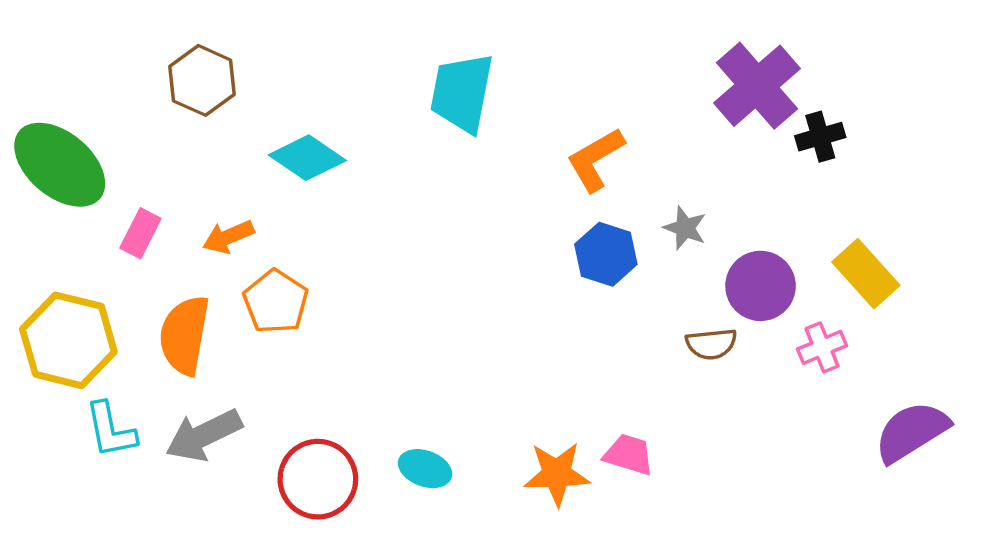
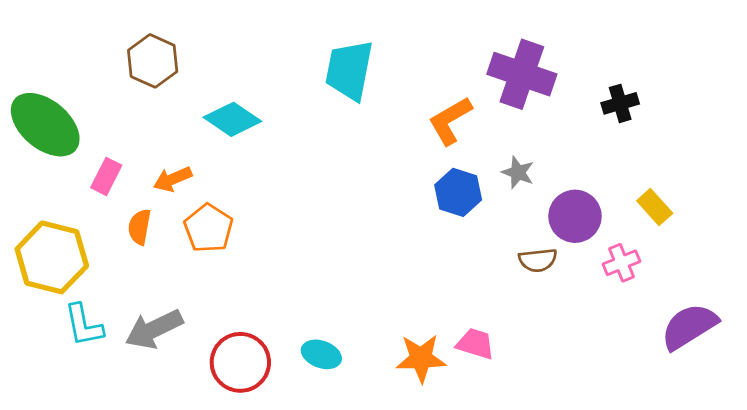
purple cross: (757, 86) -> (522, 74), moved, turned -30
yellow rectangle: (866, 274) -> (655, 207), size x0.7
orange semicircle: (184, 335) -> (139, 227), moved, size x0.6

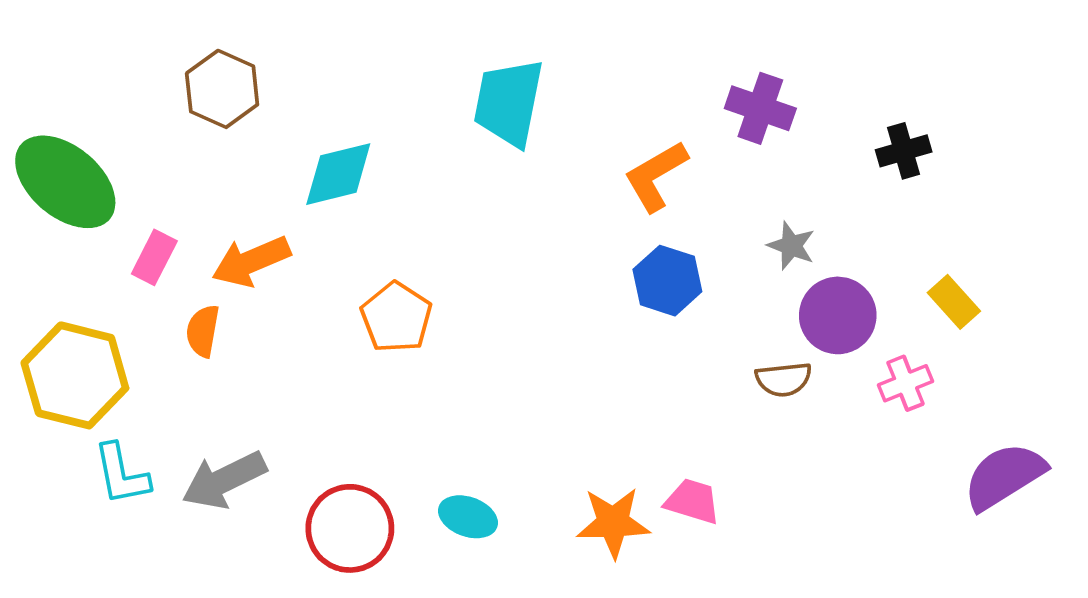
purple cross: (522, 74) -> (760, 108), size x0.7
cyan diamond: (232, 119) -> (338, 174), turned -48
gray star: (518, 172) -> (791, 246), moved
orange arrow: (173, 179) -> (251, 261), size x1.4
orange pentagon: (208, 228) -> (396, 317), moved

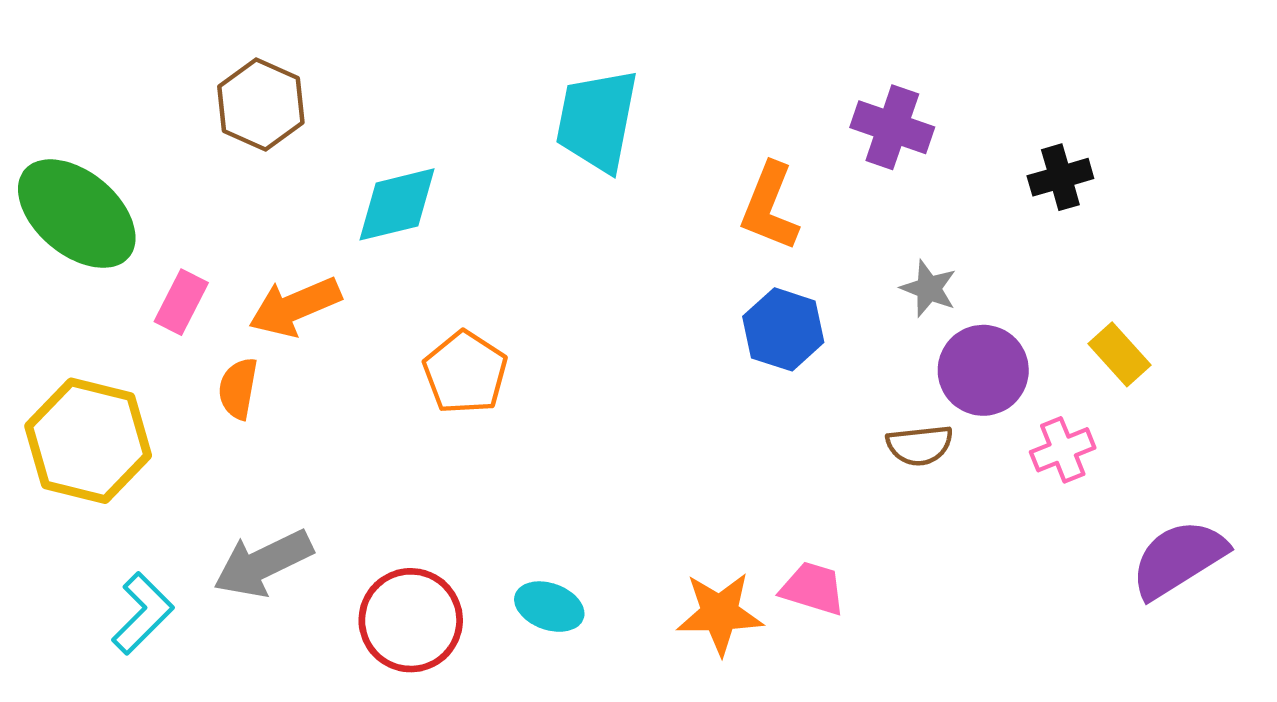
orange L-shape: (656, 176) -> (770, 207), turned -38
cyan L-shape: (121, 474) -> (143, 613), moved, turned -124

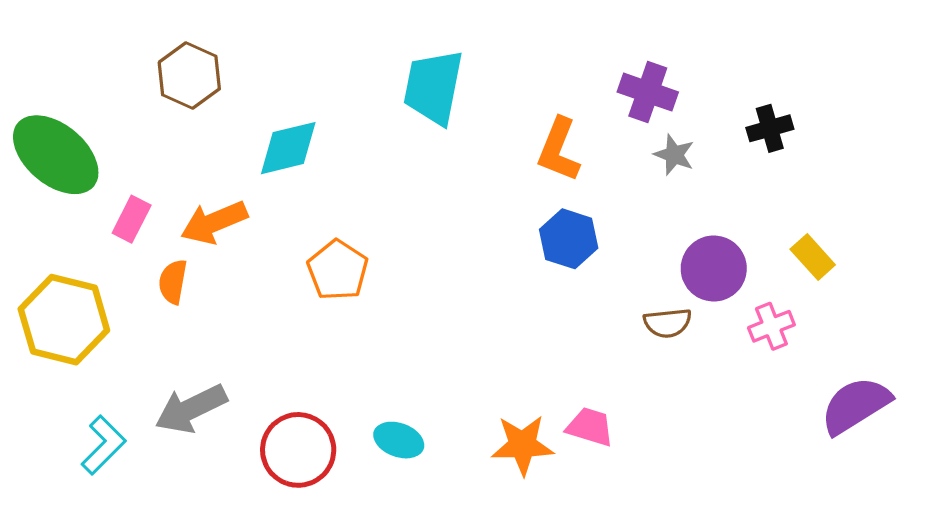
gray star: (929, 289) -> (674, 155), moved

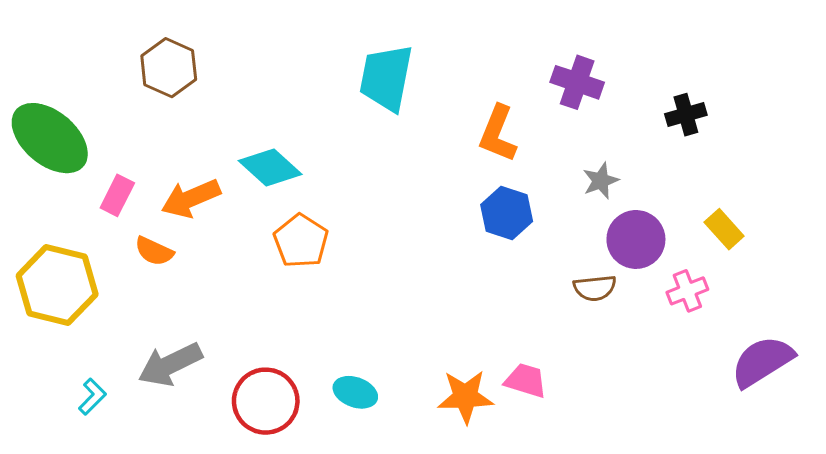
cyan diamond: (288, 148) -> (270, 167), moved, turned 56
gray star: (674, 155) -> (601, 181), moved, turned 30
orange semicircle: (173, 282) -> (154, 251), turned -75
cyan L-shape: (104, 445) -> (92, 397), size x0.7

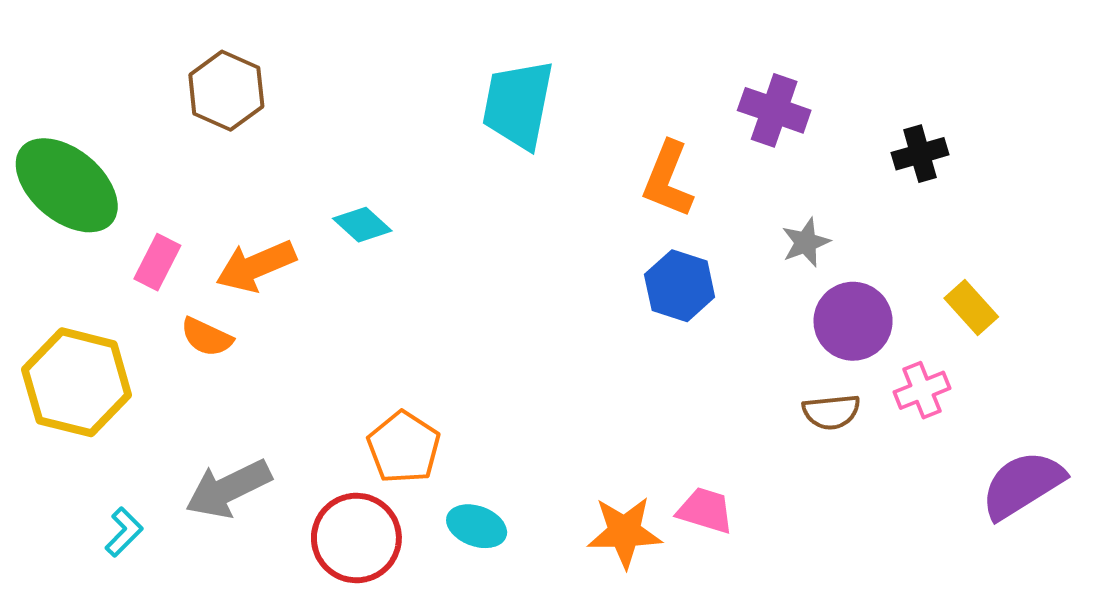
cyan diamond: (270, 167) -> (362, 225), size x0.7
orange pentagon: (301, 241) -> (404, 447), moved
brown semicircle: (595, 288) -> (831, 412), moved

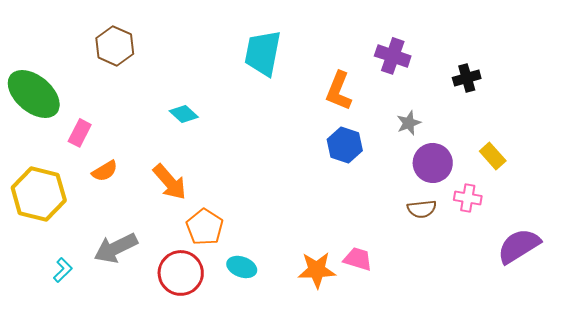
orange arrow: (256, 266) -> (170, 182), moved, turned -108
orange semicircle: (207, 337) -> (105, 171), turned -56
pink cross: (922, 390) -> (468, 198), turned 32

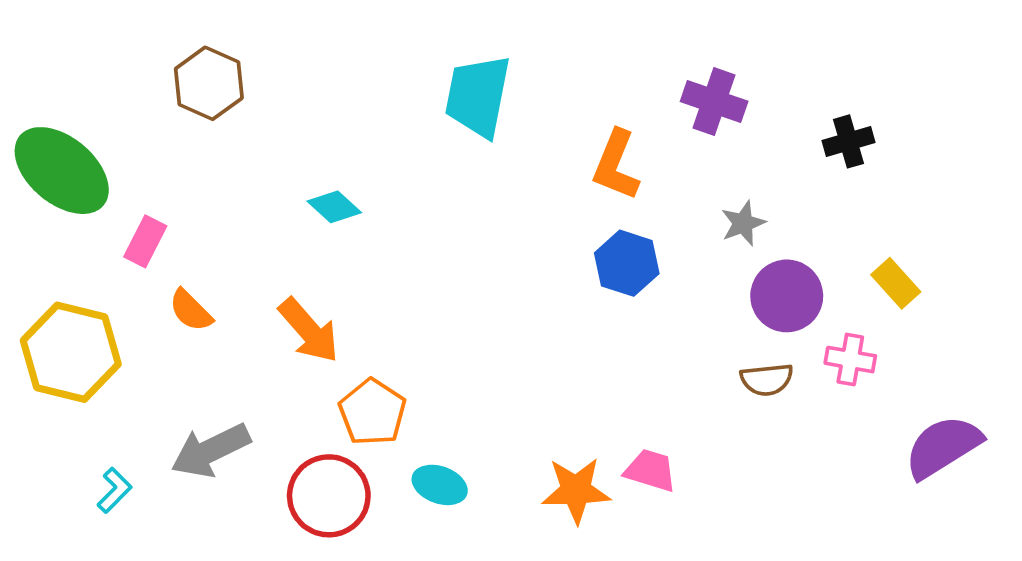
orange semicircle: (105, 171) -> (191, 310), turned 76

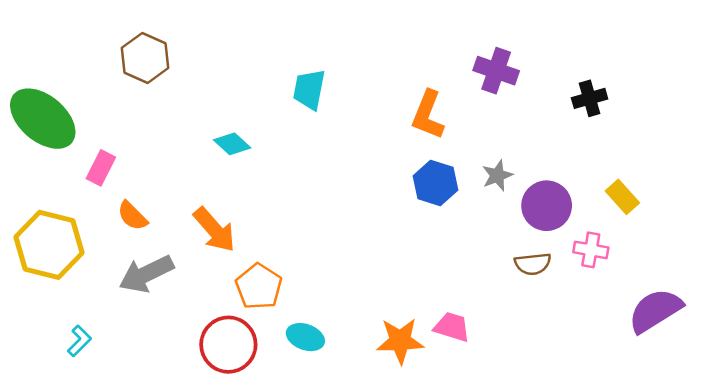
cyan trapezoid: (478, 96) -> (309, 90), moved, size x0.7
gray star: (743, 223) -> (497, 175), moved
gray arrow: (211, 450) -> (146, 274), moved

